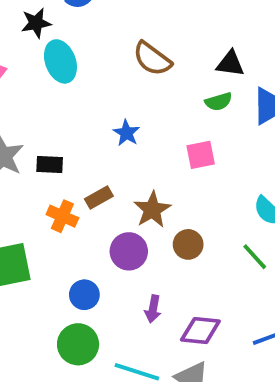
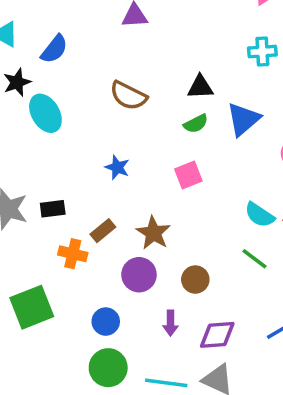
brown circle: (188, 244) -> (195, 280), moved

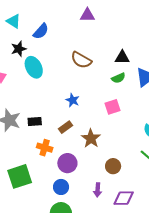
brown rectangle: (103, 231) -> (65, 127), moved
purple circle: (139, 275) -> (67, 163), moved

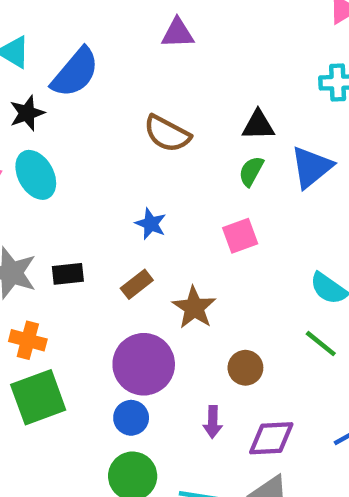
blue semicircle: (41, 31) -> (75, 73), size x1.4
cyan ellipse: (34, 67) -> (36, 175), moved
green semicircle: (118, 78) -> (251, 171), turned 144
orange cross: (45, 148) -> (28, 340), moved
purple circle: (67, 163) -> (144, 364), size x1.4

